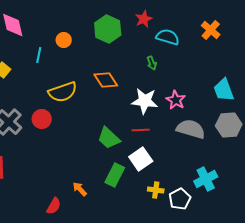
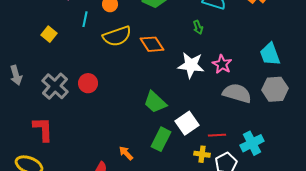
yellow semicircle: (63, 92) -> (117, 36), moved
red line: (141, 130) -> (217, 135), moved

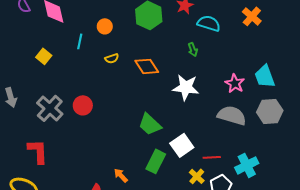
yellow semicircle: (117, 36) -> (112, 58), size x0.5
pink star: (222, 64) -> (235, 83), moved
yellow cross: (202, 154) -> (197, 176), turned 35

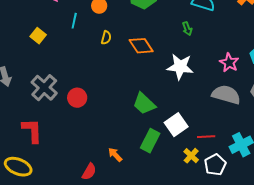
yellow semicircle: (112, 58) -> (106, 38), turned -56
red circle: (83, 105) -> (77, 98), moved

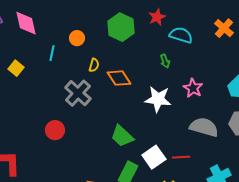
yellow semicircle: (106, 38) -> (94, 65), moved
pink star: (229, 63) -> (193, 88), moved
gray cross: (44, 88) -> (78, 93), moved
red line: (206, 137) -> (181, 157), moved

